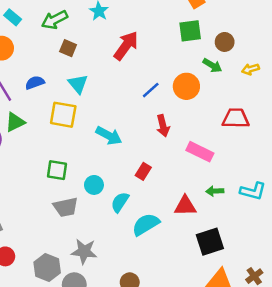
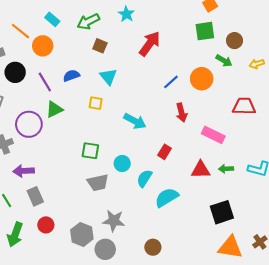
yellow square: (63, 115) -> (96, 103), size x0.6
red triangle: (185, 206) -> (201, 170), moved

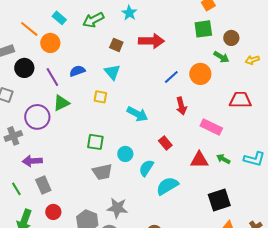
red arrow: (150, 44) -> (151, 41), turned 55
brown square: (100, 46) -> (116, 45), moved
red rectangle: (165, 152) -> (165, 143), turned -72
green arrow: (226, 169) -> (223, 159), turned 32

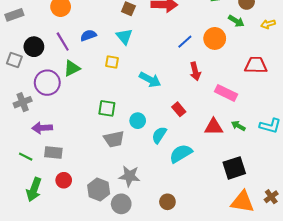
black circle: (24, 68) -> (34, 47), moved
gray rectangle: (43, 185) -> (53, 152), turned -60
green line: (16, 189) -> (26, 157), turned -32

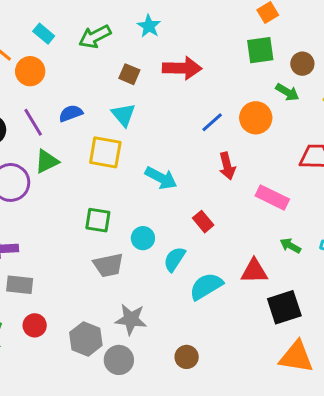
yellow square: (112, 62) -> (105, 152), size x1.6
red triangle: (214, 127) -> (254, 271), moved

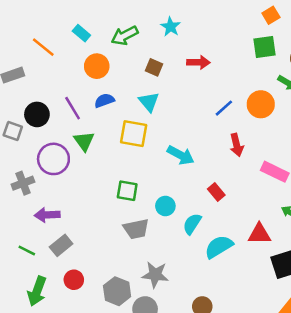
red arrow: (182, 68) -> (198, 62), size x0.7
orange circle: (30, 71) -> (97, 66), moved
green triangle: (47, 161) -> (84, 141), turned -40
gray rectangle: (20, 285) -> (61, 245), turned -45

